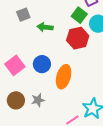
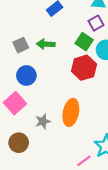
green arrow: (45, 27) -> (46, 44), moved
blue circle: (42, 64) -> (26, 75), moved
gray star: (38, 100) -> (43, 121), moved

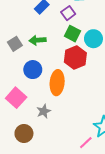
purple square: (96, 23) -> (68, 13), moved
blue circle: (26, 75) -> (33, 70), moved
orange ellipse: (71, 112) -> (57, 83), moved

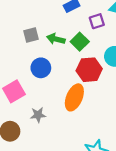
green square: (73, 34) -> (80, 42), moved
orange ellipse: (57, 83) -> (74, 97), moved

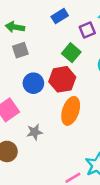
green arrow: (56, 39) -> (15, 27), moved
red hexagon: (89, 70) -> (62, 79), moved

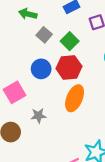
gray square: (20, 50) -> (44, 35), moved, turned -35
green square: (71, 53) -> (70, 41), moved

